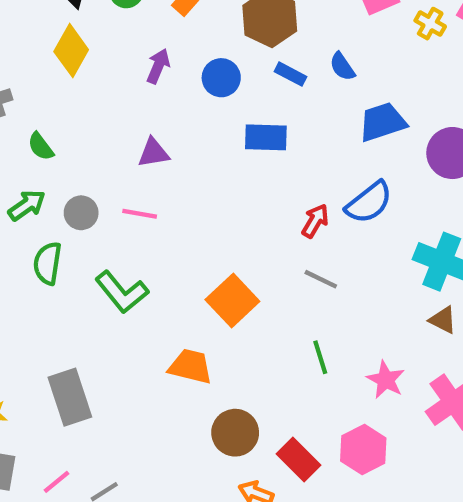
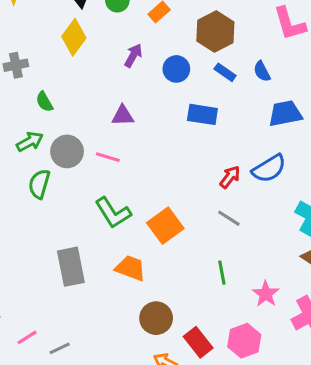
gray circle: (81, 213) -> (67, 151), size x1.4
green L-shape: (122, 292) -> (113, 213), moved
gray rectangle: (70, 397) -> (71, 267), moved

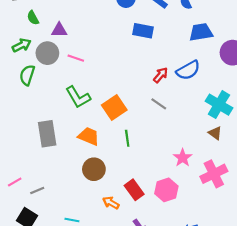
purple triangle: (123, 116) -> (59, 30), moved
green line: (222, 273) -> (127, 138), moved
brown circle: (156, 318) -> (94, 169), moved

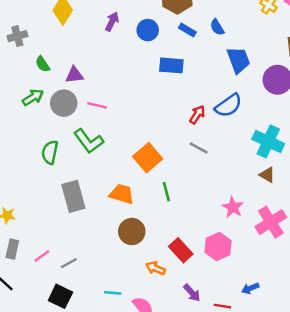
blue trapezoid: (201, 32) -> (238, 60), turned 85
green semicircle: (27, 75) -> (50, 152), moved
green L-shape: (78, 97) -> (89, 141), moved

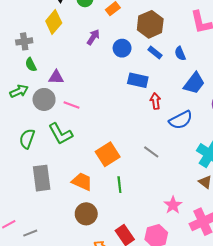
gray cross: (17, 36) -> (24, 41), moved
blue trapezoid: (238, 60) -> (194, 83), turned 50
red arrow: (197, 115) -> (155, 101), moved, turned -49

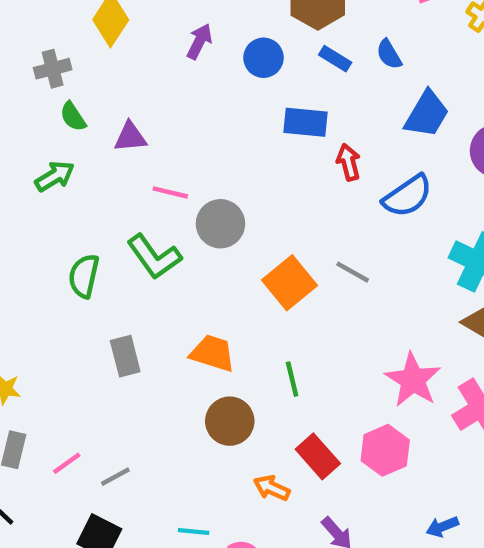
gray circle: (44, 99) -> (220, 224), moved
orange square: (108, 154) -> (290, 283), moved
gray rectangle: (42, 178) -> (125, 356), size x0.7
green line: (119, 185) -> (292, 379), moved
pink star: (173, 205) -> (413, 380), size x1.4

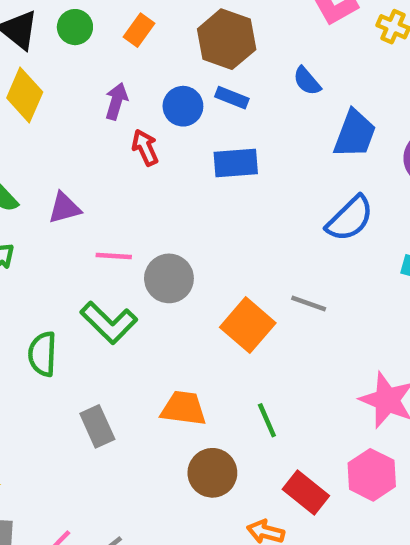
blue rectangle: (335, 59) -> (232, 98), moved
red arrow: (349, 162) -> (145, 147), moved

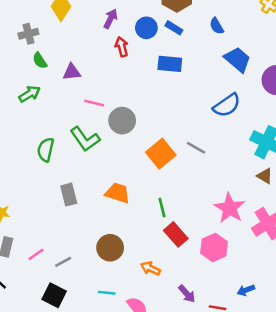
blue trapezoid: (355, 134) -> (238, 60), turned -80
brown circle: (212, 473) -> (110, 248), moved
red rectangle: (306, 492) -> (176, 234), moved

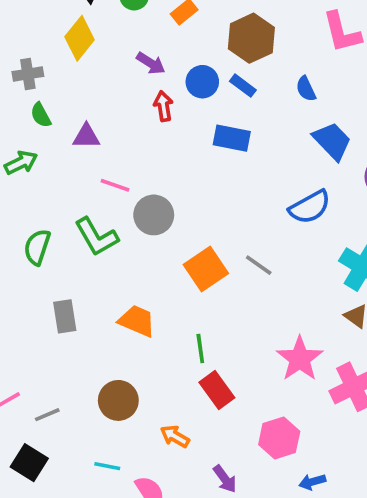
purple arrow: (110, 19) -> (151, 63), turned 90
pink hexagon: (214, 247) -> (279, 438), moved

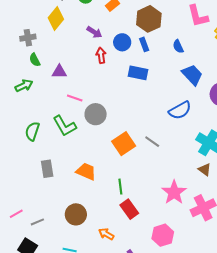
blue rectangle: (243, 86) -> (144, 44), turned 32

